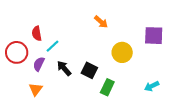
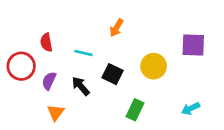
orange arrow: (101, 22) -> (116, 28), moved, turned 80
cyan line: (52, 46) -> (83, 53), moved, turned 56
black square: (89, 70) -> (113, 74), moved
orange triangle: (36, 89) -> (56, 113), moved

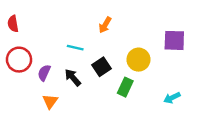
red semicircle: (46, 42) -> (13, 24), moved
black square: (113, 74) -> (101, 67), turned 30
green rectangle: (135, 110) -> (125, 87), moved

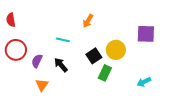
black square: (101, 67) -> (94, 56), moved

